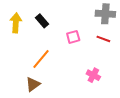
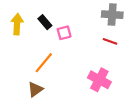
pink square: (73, 37) -> (64, 33), moved
pink cross: (93, 75) -> (99, 80), size x1.5

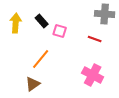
pink square: (64, 33) -> (60, 31), turned 32
red line: (110, 41) -> (95, 39), moved

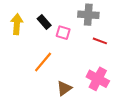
gray cross: (105, 14) -> (88, 15), moved
brown triangle: (33, 84) -> (64, 88), moved

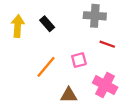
pink square: (63, 33) -> (79, 60), moved, turned -32
brown triangle: (64, 88) -> (69, 95), turned 35

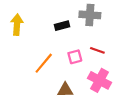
black rectangle: (47, 24) -> (62, 26), moved, turned -64
red line: (107, 44) -> (97, 50), moved

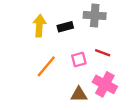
yellow arrow: (17, 25) -> (39, 26), moved
brown triangle: (65, 90) -> (79, 95), moved

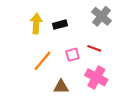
gray cross: (95, 15) -> (101, 16), moved, turned 36
brown triangle: (79, 95) -> (61, 87), moved

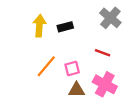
pink square: (72, 55) -> (72, 69), moved
brown triangle: (61, 87) -> (77, 90), moved

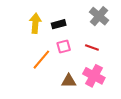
pink square: (72, 69) -> (64, 46), moved

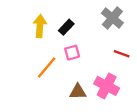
black rectangle: (59, 24) -> (66, 27), turned -32
red line: (92, 47) -> (122, 54), moved

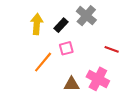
gray cross: (112, 18) -> (86, 16), moved

